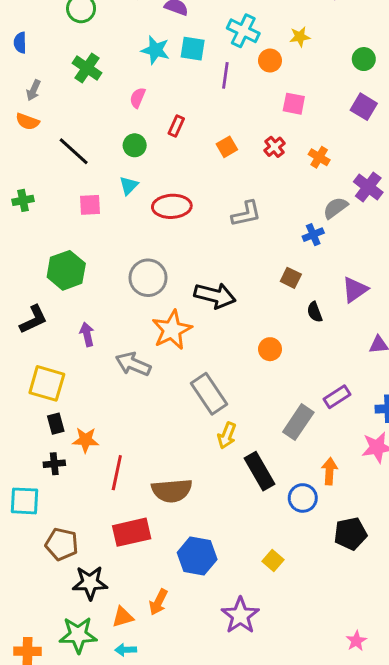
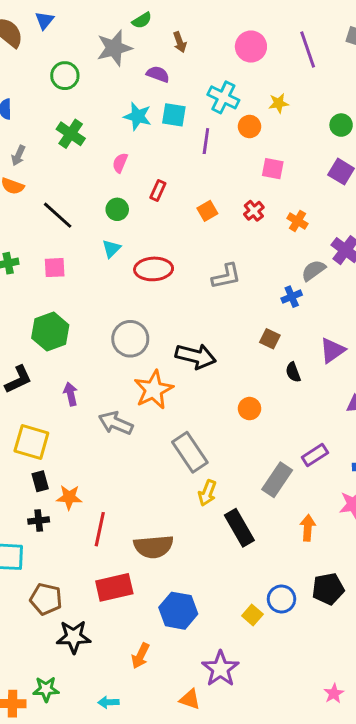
pink square: (90, 205) -> (55, 268), moved
blue circle: (303, 498) -> (281, 599), moved
orange triangle: (123, 617) -> (190, 699), moved, turned 35
green star: (78, 635) -> (46, 689), moved, size x0.7

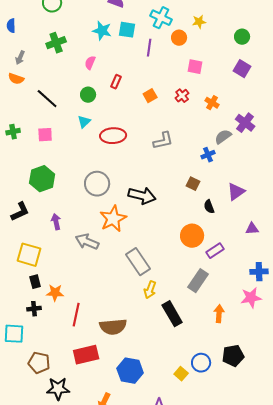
green cross: (71, 134) -> (56, 43), turned 36
orange circle: (250, 409) -> (192, 236), moved, size x1.5
purple rectangle: (315, 455) -> (215, 251), moved

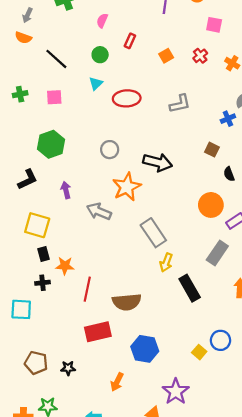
gray circle: (97, 184) -> (110, 150), size x0.7
brown pentagon: (39, 363) -> (36, 363), moved
black star: (58, 389) -> (68, 368), size x0.6

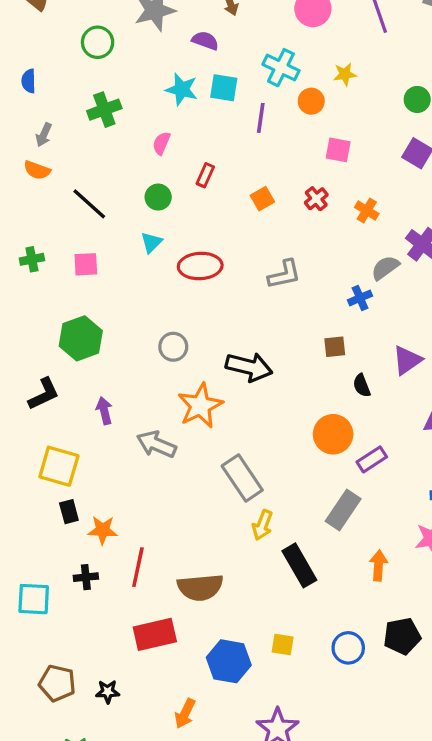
brown square: (212, 150) -> (335, 347), turned -32
black cross: (42, 283) -> (86, 577), moved
yellow square: (199, 352) -> (283, 645), moved, turned -32

